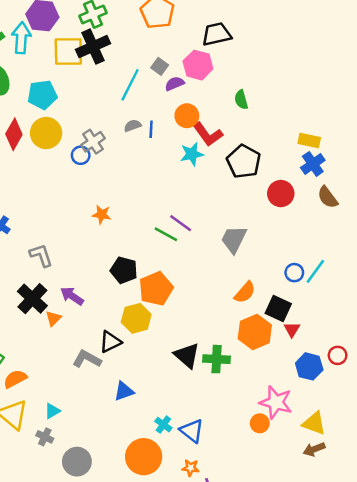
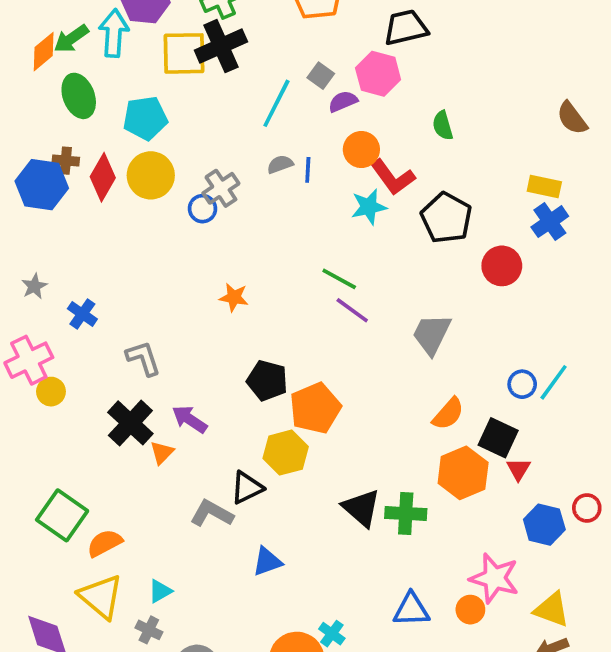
brown semicircle: (328, 197) -> (572, 118), moved
green line: (166, 234) -> (339, 279), moved
cyan cross: (163, 425) -> (332, 634), moved
blue triangle: (192, 431) -> (411, 610), moved, turned -40

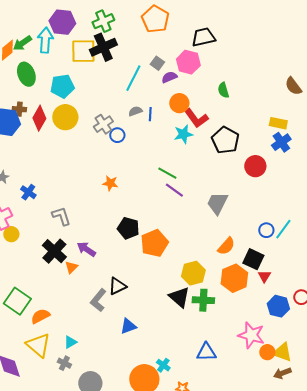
blue circle: (202, 209) -> (117, 135), moved
yellow hexagon: (286, 453) -> (193, 273), moved
gray L-shape: (212, 514) -> (98, 300), turned -80
orange circle: (470, 610) -> (267, 352), moved

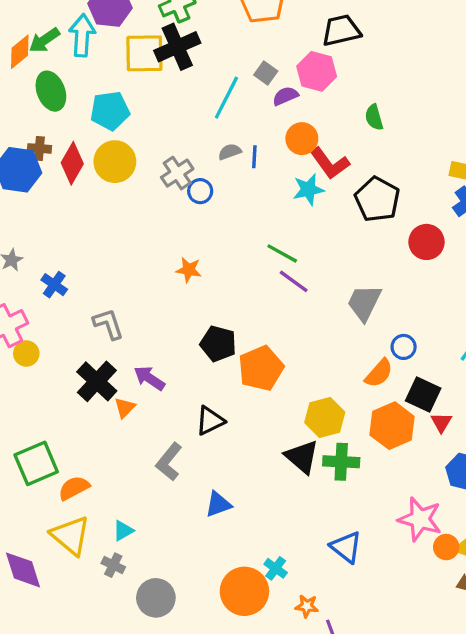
blue circle: (266, 230) -> (404, 347), moved
black triangle: (117, 286) -> (210, 421), moved
green square: (17, 301) -> (36, 463), turned 32
blue triangle: (206, 352) -> (346, 547), turned 40

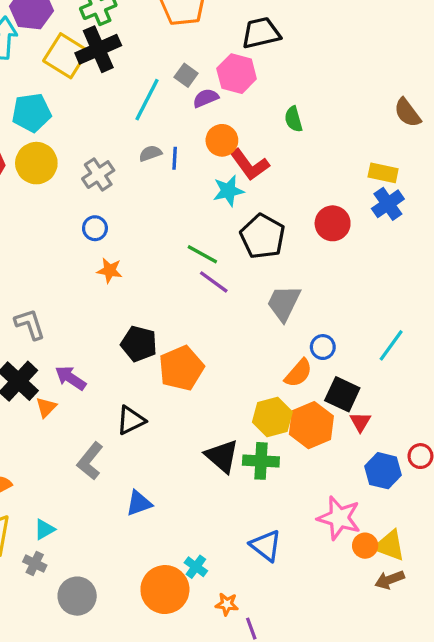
yellow square: (144, 53) -> (66, 56), turned 33
blue circle: (200, 191) -> (95, 228), moved
black pentagon: (377, 199) -> (263, 236), moved
red circle: (426, 242) -> (333, 223), moved
yellow hexagon: (325, 417) -> (272, 417), moved

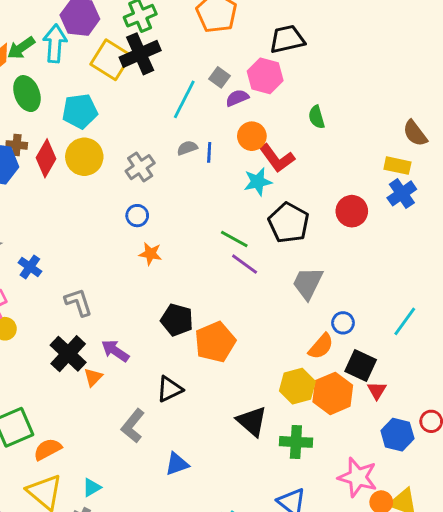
brown semicircle: (407, 113) -> (415, 133), moved
green cross: (261, 461) -> (296, 442), moved

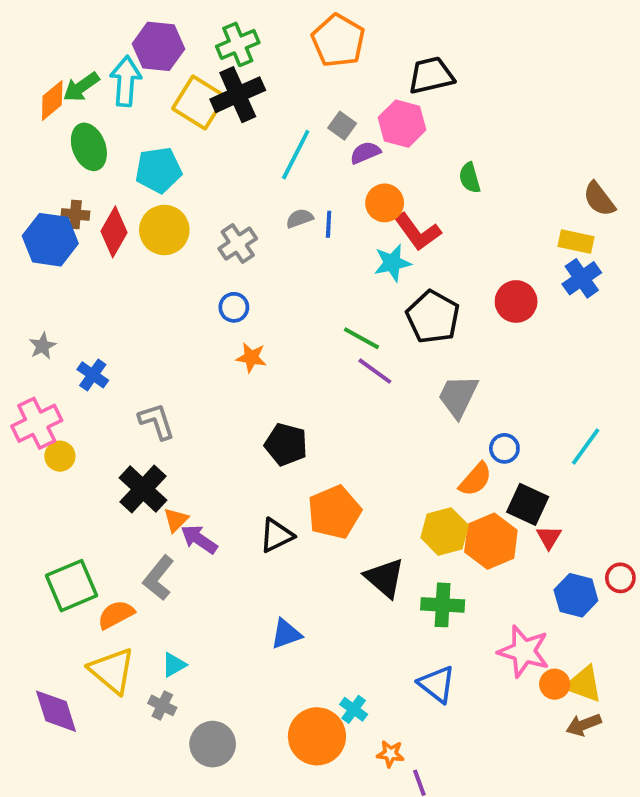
orange pentagon: (215, 342) -> (334, 512), moved
purple arrow: (115, 351) -> (199, 539), moved
gray L-shape: (133, 426) -> (158, 578), moved

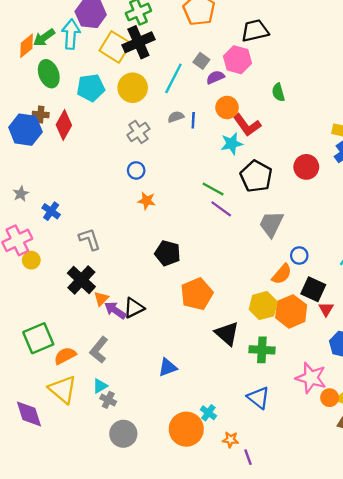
yellow circle: (164, 230) -> (133, 88), moved
black triangle: (276, 535) -> (134, 308), moved
gray L-shape: (158, 578) -> (99, 350), moved
gray cross: (162, 705) -> (108, 400), moved

